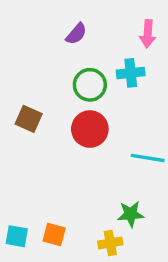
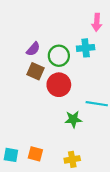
purple semicircle: (76, 34) -> (33, 49), moved
brown square: (29, 119) -> (35, 71), moved
green star: (131, 214) -> (73, 119), moved

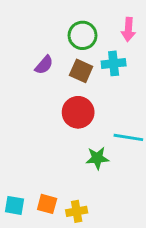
green circle: (59, 56) -> (83, 35), moved
brown square: (35, 71) -> (81, 71), moved
yellow cross: (72, 159) -> (77, 211), moved

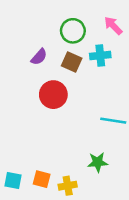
pink arrow: (128, 29) -> (113, 26), turned 132
red circle: (78, 112) -> (53, 95), moved
green star: (97, 158) -> (98, 162), moved

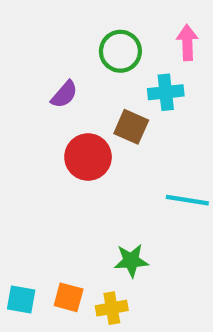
pink arrow: (113, 26) -> (187, 43), turned 42
brown square: (72, 62) -> (131, 127), moved
green star: (98, 162) -> (131, 261), moved

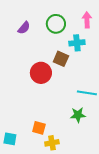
purple semicircle: (64, 94) -> (24, 28), moved
green star: (131, 261) -> (78, 115), moved
orange square: (69, 297) -> (39, 128), moved

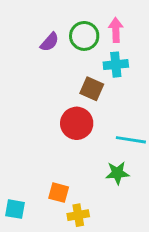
pink arrow: (87, 20) -> (116, 30), moved
purple semicircle: (24, 28) -> (50, 42), moved
red circle: (41, 73) -> (77, 123), moved

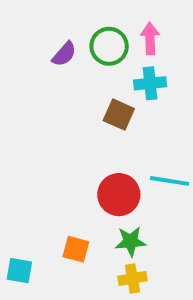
red circle: (77, 123) -> (119, 195), moved
green star: (117, 173) -> (131, 241), moved
yellow cross: (78, 215) -> (132, 278), moved

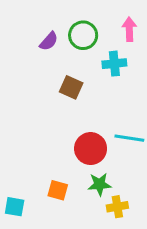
pink arrow: (150, 38) -> (129, 29), moved
brown square: (119, 115) -> (71, 87), moved
yellow cross: (132, 278) -> (117, 207), moved

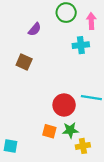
green circle: (83, 35) -> (66, 13), moved
brown square: (71, 87) -> (24, 62), moved
orange square: (58, 190) -> (49, 131), moved

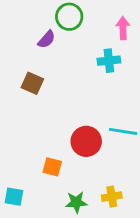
green circle: (66, 13) -> (69, 17), moved
green star: (70, 130) -> (76, 202), moved
orange square: (49, 131) -> (52, 167), moved

